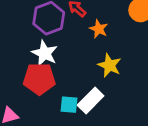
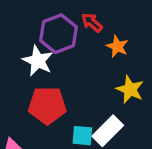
white star: (45, 53) -> (38, 61), moved

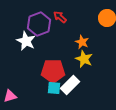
orange star: (117, 46) -> (82, 42), moved
red pentagon: (47, 105) -> (53, 71), moved

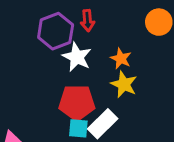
red arrow: (60, 17) -> (87, 21), turned -136
white star: (26, 41) -> (77, 57), moved

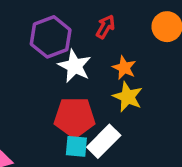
red arrow: (87, 21) -> (105, 27), moved, turned -145

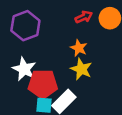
red arrow: (105, 27) -> (84, 17), moved, turned 35
white star: (75, 66) -> (24, 69), moved

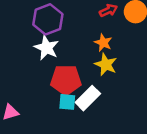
white star: (24, 69) -> (47, 48), moved

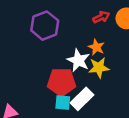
white star: (47, 48) -> (78, 60), moved
yellow star: (106, 65) -> (99, 68), turned -30

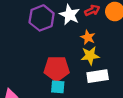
white star: (78, 60) -> (70, 15), moved
white rectangle: (82, 99) -> (98, 76), moved, turned 36

